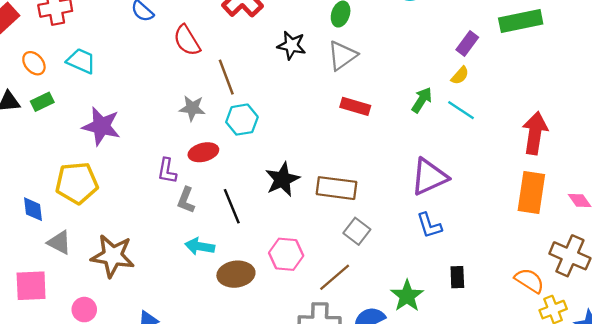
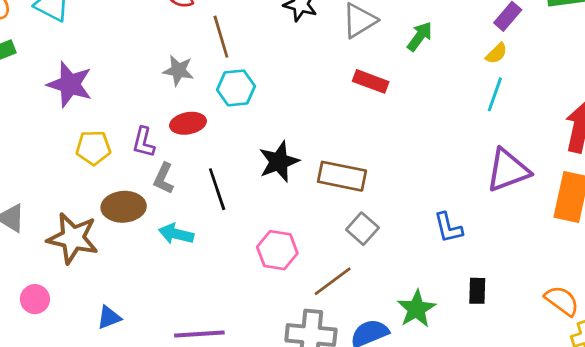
green arrow: (422, 100) -> (420, 36), moved
cyan line: (461, 110) -> (495, 94), turned 72
purple triangle: (429, 177) -> (508, 170), moved
yellow pentagon: (77, 183) -> (93, 148), moved, size x0.7
brown ellipse: (236, 274) -> (124, 207), moved

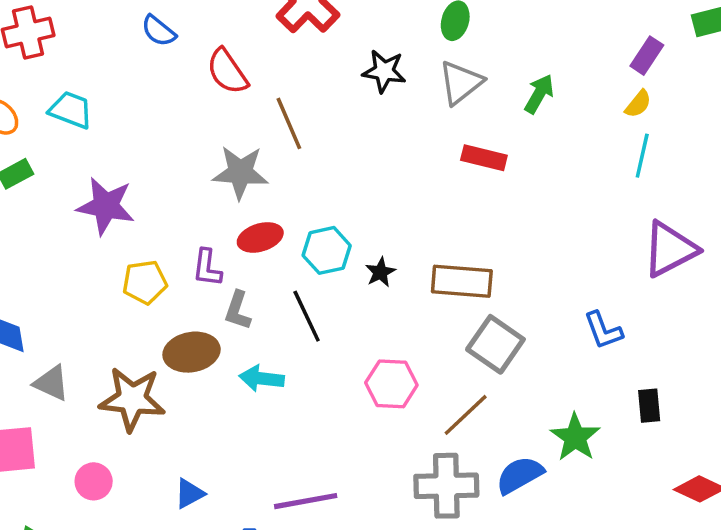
gray star: (178, 70) -> (240, 172), size x1.4
cyan hexagon: (236, 88) -> (327, 250), moved
black star: (279, 162) -> (380, 272), size x0.6
gray square: (362, 229) -> (495, 344), size x1.4

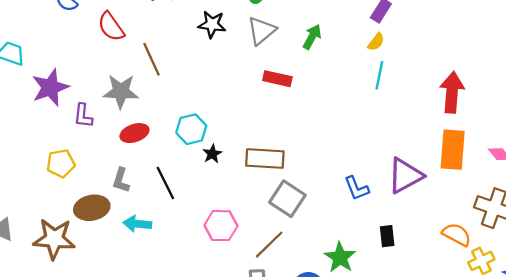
purple star: (106, 206) -> (50, 87), moved, turned -30
purple triangle: (670, 249) -> (405, 176), moved
cyan hexagon: (327, 250) -> (191, 129), moved
purple L-shape: (207, 268) -> (83, 116), moved

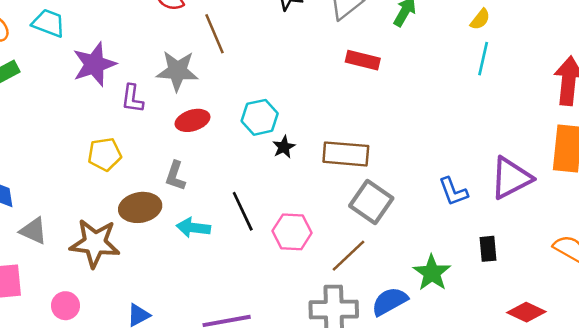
black line: (165, 183) -> (243, 211), moved

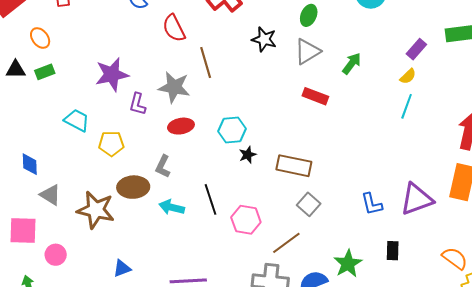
cyan trapezoid: (49, 23) -> (77, 120), moved
gray square: (371, 202) -> (309, 204), size x0.7
pink circle: (65, 306) -> (56, 255), moved

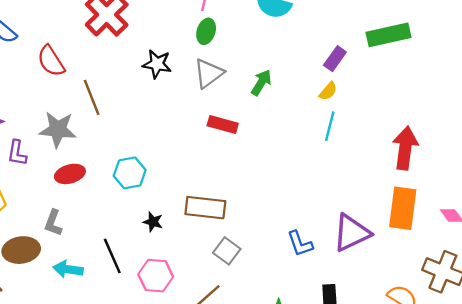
black star: (248, 155) -> (153, 222), moved, turned -30

